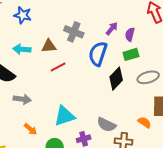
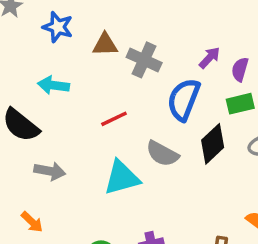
brown triangle: (49, 46) -> (105, 45), moved
cyan triangle: (64, 116) -> (122, 178), moved
gray semicircle: (106, 125) -> (162, 154), moved
orange arrow: (30, 129) -> (32, 222), moved

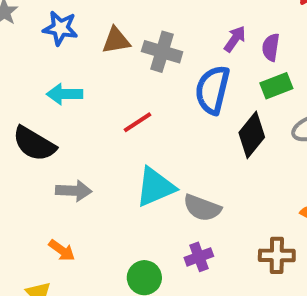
gray semicircle: (162, 154) -> (202, 208), moved

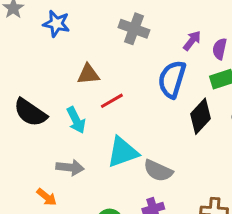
brown triangle: (116, 40) -> (88, 74), moved
gray cross: (162, 52) -> (134, 29), moved
cyan arrow: (65, 94) -> (76, 120), moved, turned -120
gray arrow: (74, 191) -> (70, 167), moved

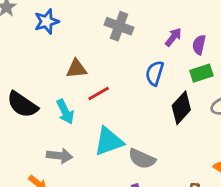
blue star: (56, 24) -> (47, 21), turned -30
blue semicircle: (172, 79) -> (155, 73), size x0.7

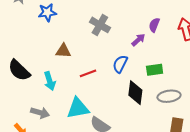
purple semicircle: (199, 45) -> (154, 25), moved
red line: (99, 93) -> (88, 73), moved
black diamond: (181, 108) -> (135, 93), turned -45

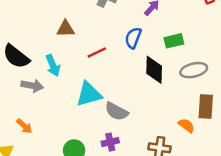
gray arrow: (40, 113) -> (32, 86), moved

